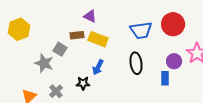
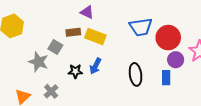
red circle: (173, 24) -> (168, 38), moved
black ellipse: (136, 63) -> (136, 74), moved
black star: (83, 83) -> (75, 71), moved

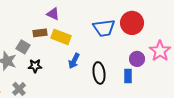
red circle: (168, 38) -> (132, 23), moved
blue arrow: (95, 66) -> (74, 61), moved
black star: (75, 71) -> (35, 66), moved

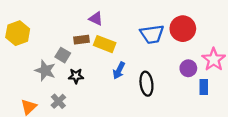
blue rectangle: (128, 76) -> (204, 87), moved

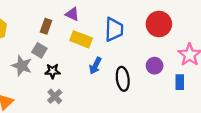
blue trapezoid: (152, 34) -> (114, 29), moved, turned -80
brown rectangle: (82, 40) -> (46, 26), moved, turned -64
purple circle: (188, 68) -> (155, 66), moved
gray cross: (58, 101) -> (55, 96), moved

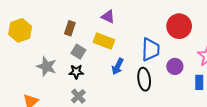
purple triangle: (72, 14) -> (108, 17), moved
blue trapezoid: (114, 29) -> (150, 49), moved
gray square: (39, 50) -> (78, 52), moved

